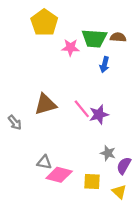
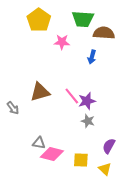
brown semicircle: (118, 37) -> (104, 33), size x1.5
green trapezoid: (94, 38) -> (83, 19), moved
gray star: (108, 153) -> (88, 121), moved

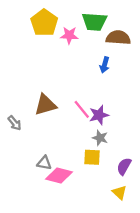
pink star: (62, 42) -> (69, 35), moved
yellow square: (81, 160) -> (92, 157), moved

